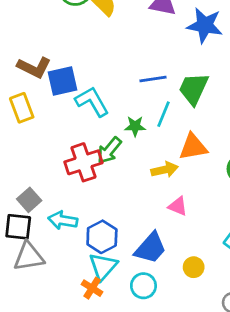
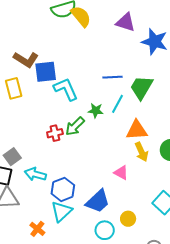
red cross: (83, 162) -> (55, 133), size x0.6
yellow arrow: (165, 170) -> (141, 152), moved, turned 72
cyan circle: (143, 286) -> (105, 230), moved
orange cross: (92, 288) -> (37, 229), moved

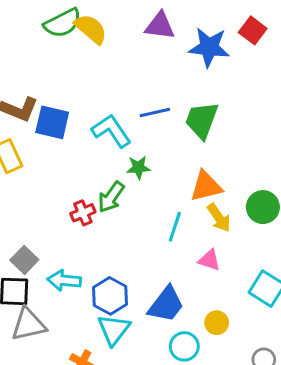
blue square: (46, 72) -> (52, 122), turned 30
cyan L-shape: (66, 89) -> (111, 131), moved
cyan line: (118, 104) -> (175, 227), moved
pink triangle: (121, 173) -> (209, 260), moved

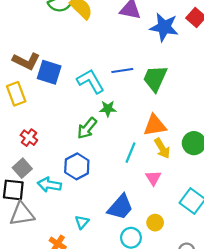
red cross: (83, 213) -> (29, 138), moved, turned -35
pink triangle: (209, 260) -> (153, 178), turned 35
blue hexagon: (110, 296) -> (77, 166), moved
cyan triangle: (114, 330) -> (82, 222), size x0.6

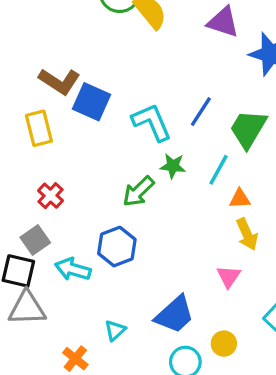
blue line: (122, 71) -> (201, 112), turned -55
orange triangle: (155, 125) -> (240, 199), size x0.6
cyan line: (130, 153) -> (218, 170), moved

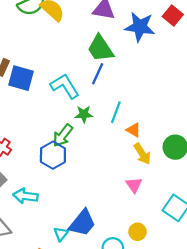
green trapezoid: (248, 129) -> (100, 48), moved, turned -56
orange triangle: (240, 199) -> (134, 130), turned 42
blue hexagon: (117, 247) -> (53, 155), moved
blue trapezoid: (175, 315) -> (82, 223), moved

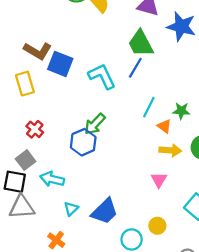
green star: (84, 114) -> (181, 111), moved
yellow arrow: (142, 154) -> (170, 150), turned -60
cyan triangle: (61, 234) -> (71, 209), moved

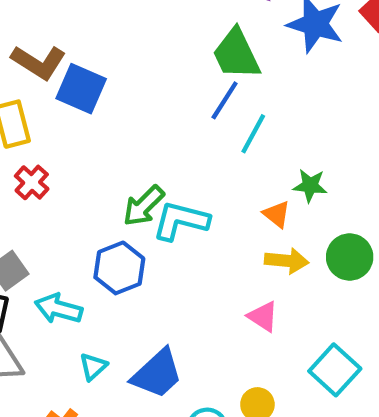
cyan L-shape: (102, 76) -> (181, 221), moved, turned -52
cyan line: (149, 107) -> (253, 134), moved
red cross: (35, 129) -> (32, 182), moved
blue hexagon: (83, 142) -> (119, 268), moved
pink triangle: (159, 180) -> (263, 316), turned -30

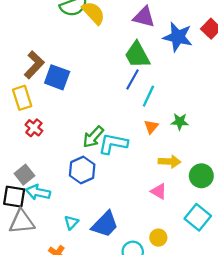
brown L-shape: (39, 62) -> (34, 65), turned -76
orange triangle: (277, 214) -> (151, 127), moved, turned 35
green circle: (350, 257) -> (201, 176), moved
cyan arrow: (59, 309) -> (38, 192), moved

